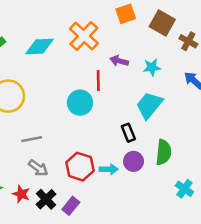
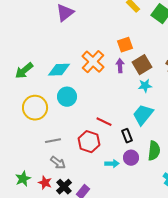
brown square: (162, 23) -> (142, 65), moved, turned 30
purple arrow: (119, 61) -> (120, 66), moved, turned 72
red line: (98, 80) -> (104, 122), moved, turned -63
cyan circle: (80, 103) -> (67, 97), moved
red hexagon: (80, 167) -> (89, 142), moved

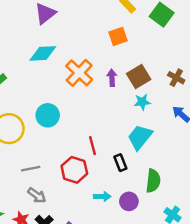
orange square: (125, 45) -> (118, 36), moved
cyan diamond: (59, 70) -> (43, 53), moved
red line: (104, 122) -> (93, 146), turned 49
purple circle: (131, 158) -> (129, 201), moved

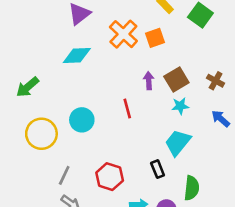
orange cross: (79, 73) -> (123, 34), moved
red line: (93, 146) -> (127, 108), moved
gray line: (31, 169) -> (64, 175), turned -54

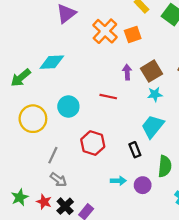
cyan diamond: (77, 55) -> (52, 62), moved
red line: (127, 108) -> (108, 97), turned -63
red hexagon: (110, 177) -> (93, 143), moved

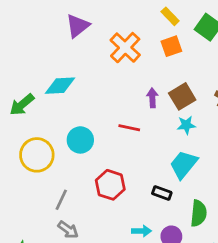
orange square: (133, 34) -> (171, 46), moved
black rectangle: (135, 150) -> (162, 193), turned -48

